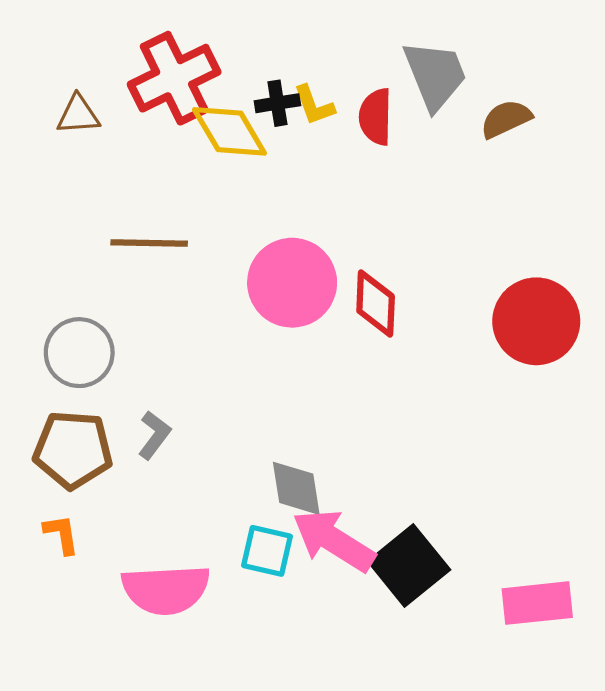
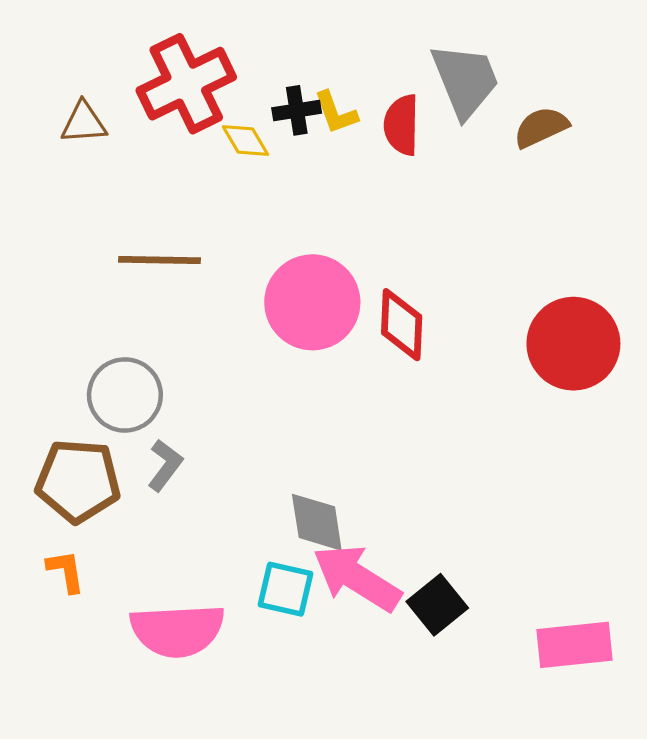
yellow diamond: (229, 131) -> (245, 141), size x0.6
gray circle: (79, 353) -> (125, 395), moved
black square: (409, 566) -> (437, 605), size x0.7

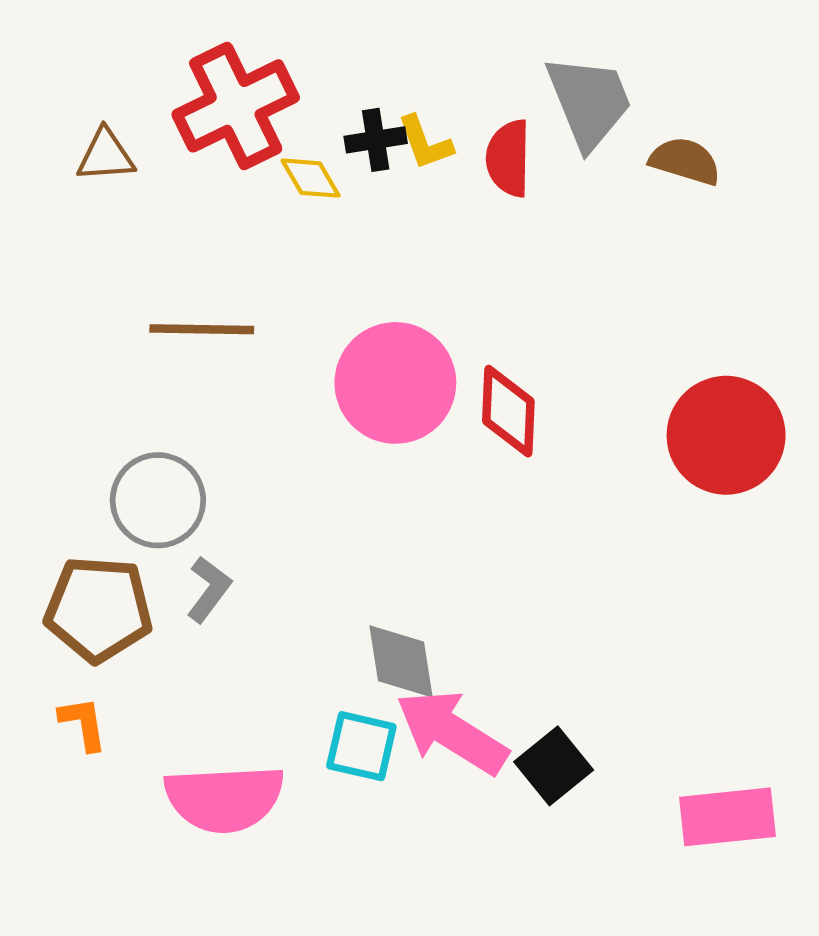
brown semicircle: (541, 127) -> (685, 161), turned 42

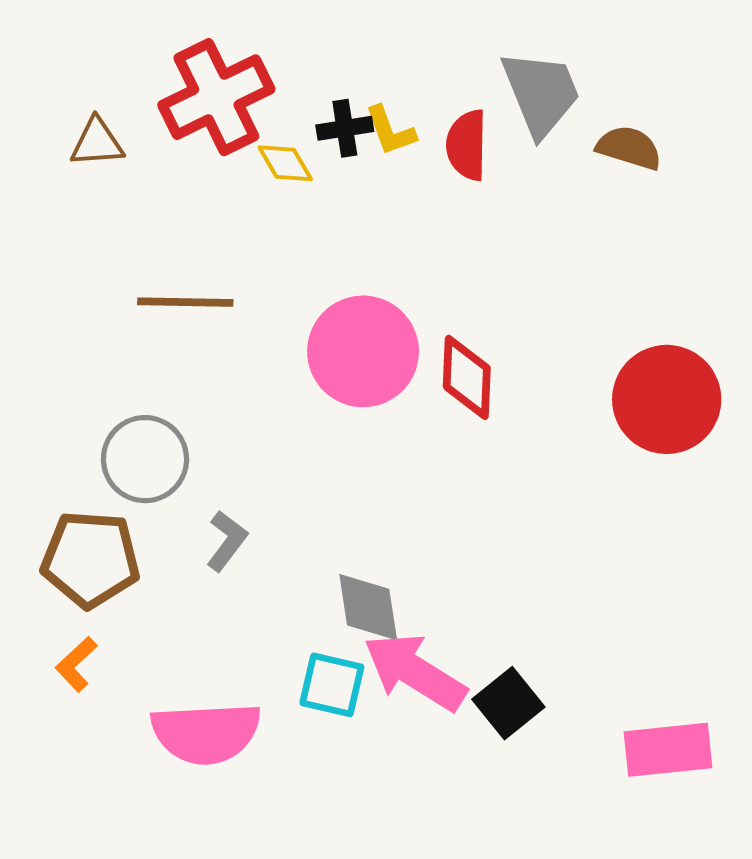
gray L-shape: (209, 589) -> (227, 541), moved
orange L-shape: (83, 724) -> (76, 664), turned -124

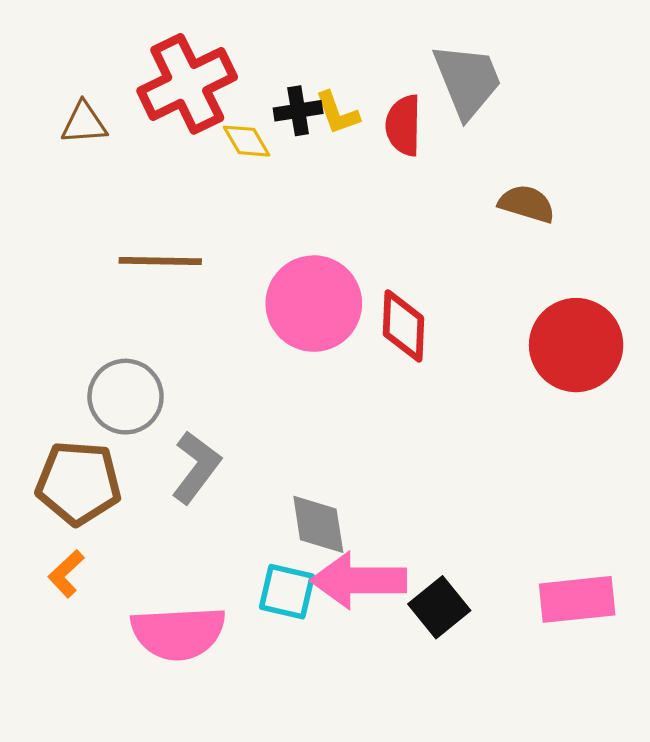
brown semicircle: (629, 148) -> (527, 204), moved
gray L-shape: (227, 541) -> (196, 467), size x1.4
pink arrow: (415, 672) -> (359, 580), turned -32
pink rectangle: (668, 750) -> (577, 599), moved

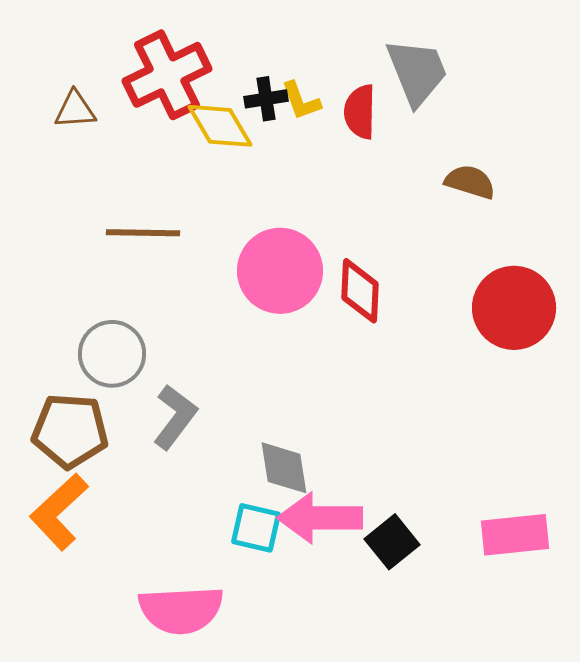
yellow diamond: (247, 141) -> (220, 126), size x1.5
orange L-shape: (66, 574) -> (59, 512), size x1.8
pink semicircle: (178, 633) -> (181, 610), moved

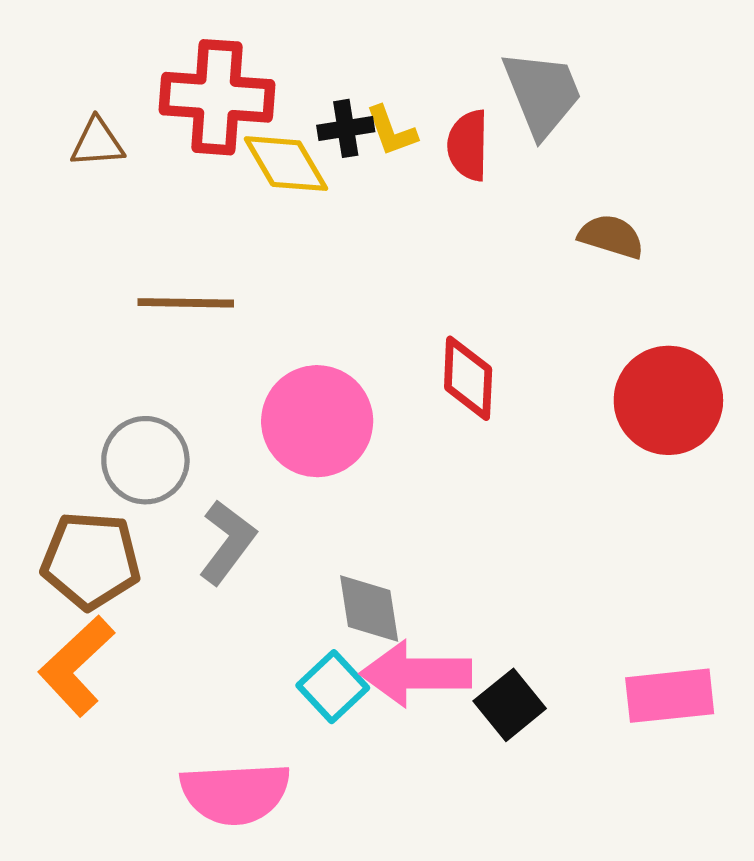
red cross: (167, 75) -> (217, 97), turned 30
pink circle: (280, 271) -> (317, 421), moved
cyan square: (256, 528) -> (333, 687), turned 34

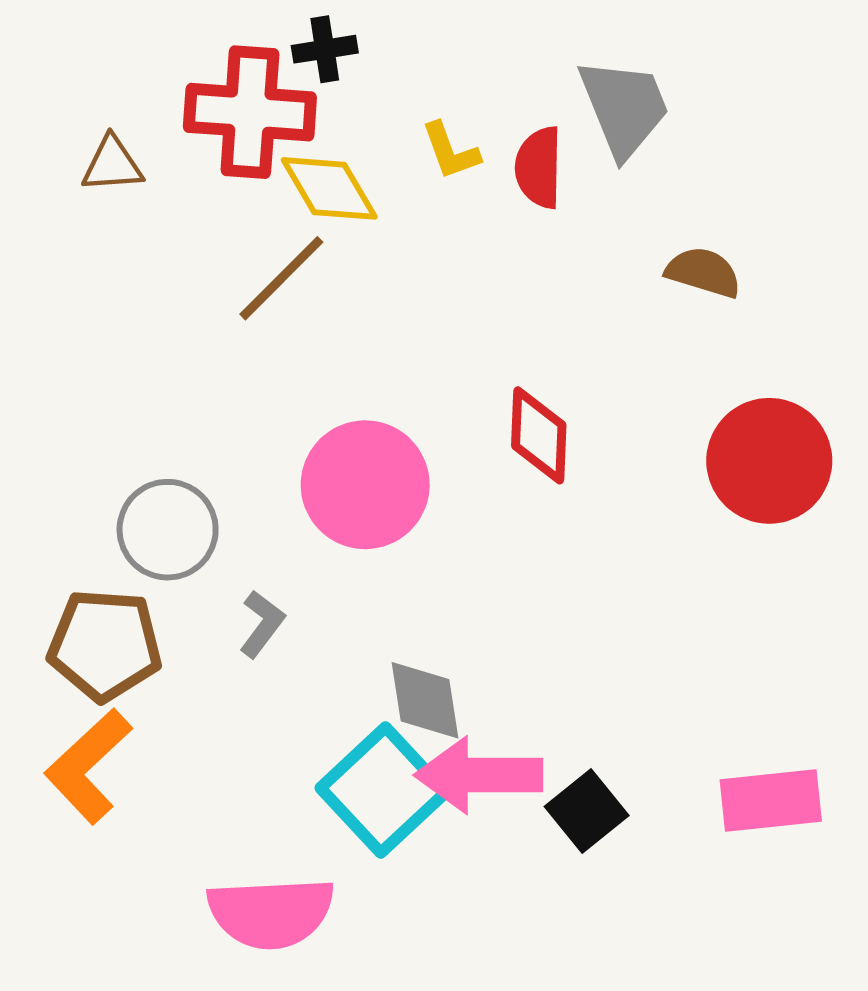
black cross: (346, 128) -> (325, 49), moved
brown line: (186, 303) -> (281, 278), moved, turned -46
gray L-shape: (227, 542) -> (262, 624), size x0.7
cyan square: (333, 687) -> (383, 790), size x1.6

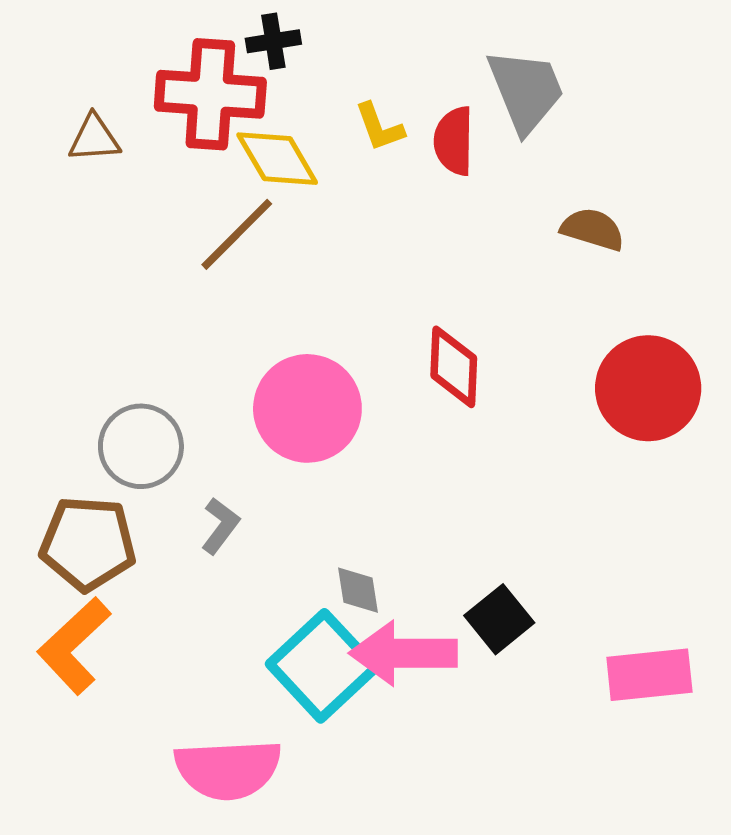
gray diamond: (425, 700) -> (358, 590), size x0.7
black square: (587, 811) -> (499, 619), moved

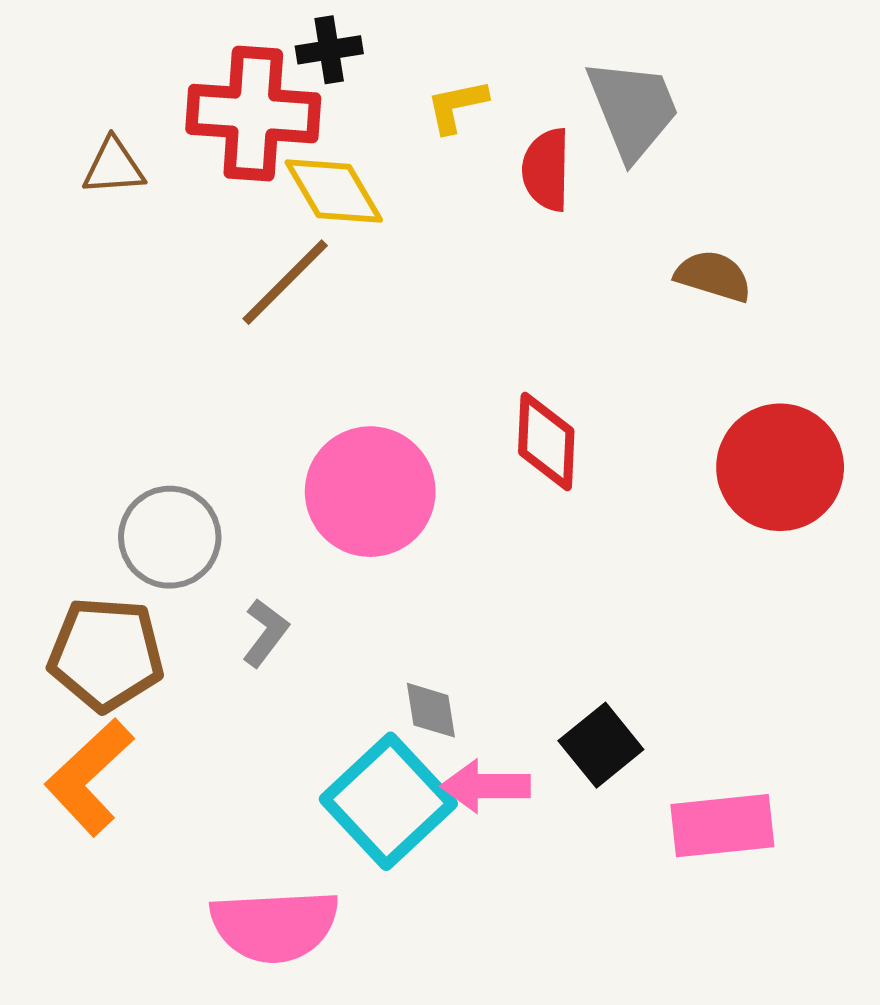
yellow L-shape: (379, 127) -> (457, 106), moved, turned 98
pink arrow: (403, 653) -> (486, 786), size x0.7
pink rectangle: (649, 675) -> (722, 826), moved

